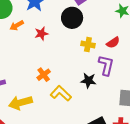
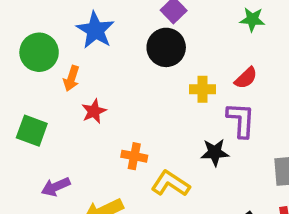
orange arrow: (17, 25) -> (71, 78), turned -32
red star: (41, 34) -> (94, 111), moved
orange cross: (44, 75) -> (134, 156), turned -32

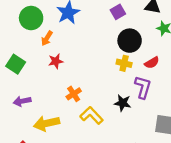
black circle: (166, 47) -> (130, 41), moved
orange cross: (134, 156) -> (74, 94), turned 32

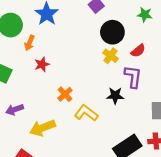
yellow cross: (124, 63) -> (111, 56), turned 32

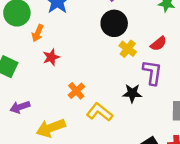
black circle: (112, 32) -> (114, 23), moved

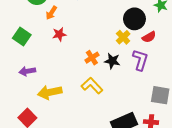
black circle: (114, 23) -> (134, 19), moved
orange cross: (76, 91) -> (92, 58), moved
black star: (132, 93) -> (112, 61), moved

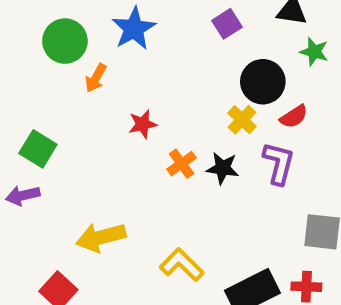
red star: (59, 34) -> (143, 124), moved
green square: (22, 36) -> (38, 149), moved
purple arrow: (27, 71) -> (23, 195), moved
yellow L-shape: (92, 86) -> (182, 265), moved

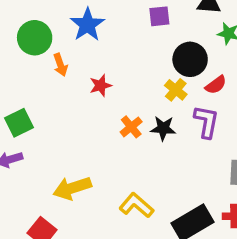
purple square: (227, 24) -> (159, 16), turned 30
orange arrow: (96, 78) -> (60, 65), turned -45
red star: (143, 124) -> (101, 85), moved
green square: (38, 149) -> (19, 123), turned 36

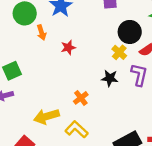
orange cross: (131, 127) -> (81, 98), moved
yellow L-shape: (136, 205) -> (77, 129), moved

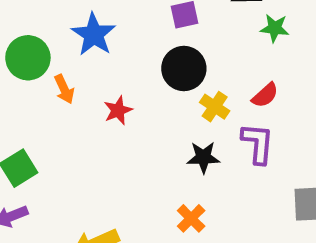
black circle: (130, 32) -> (184, 68), moved
orange cross: (81, 98) -> (191, 218), moved

